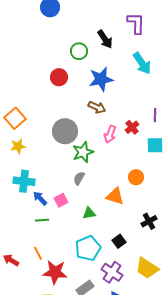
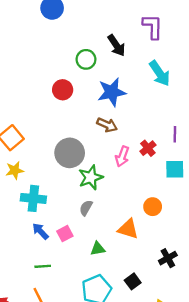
cyan cross: (24, 181) -> (33, 198), moved
green line: (42, 220) -> (43, 266), moved

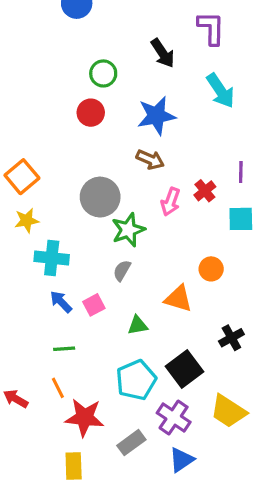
green circle: (86, 59) -> (103, 73), moved
black square: (133, 281) -> (185, 369), size x1.6

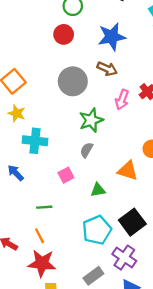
gray circle: (100, 197) -> (73, 81), moved
yellow star: (27, 220) -> (17, 113), turned 30
blue arrow: (61, 302) -> (16, 173), moved
red star: (84, 418) -> (42, 263), moved

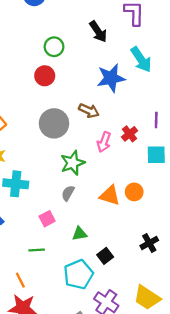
blue star: (112, 37) -> (111, 78), moved
orange triangle: (128, 171) -> (110, 195), moved
green line: (44, 207) -> (37, 250), moved
black square: (132, 222) -> (105, 256), moved, size x0.6

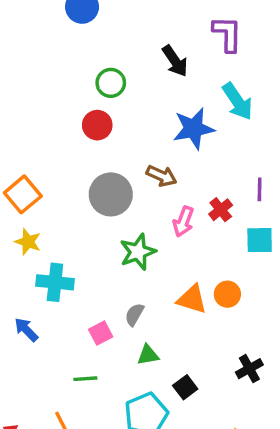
gray semicircle: (68, 193) -> (134, 314), moved

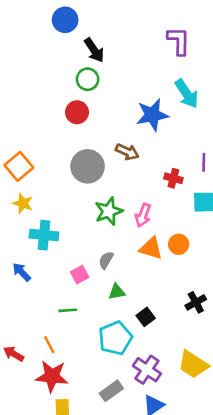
black arrow: (175, 61) -> (94, 50), moved
red cross: (221, 210) -> (173, 178), turned -36
pink arrow: (183, 221) -> (143, 215), moved

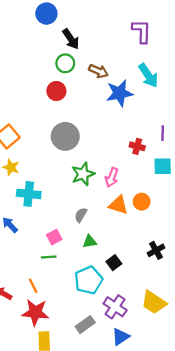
brown arrow: (127, 152) -> (98, 71), moved
pink square: (80, 275) -> (54, 237), moved

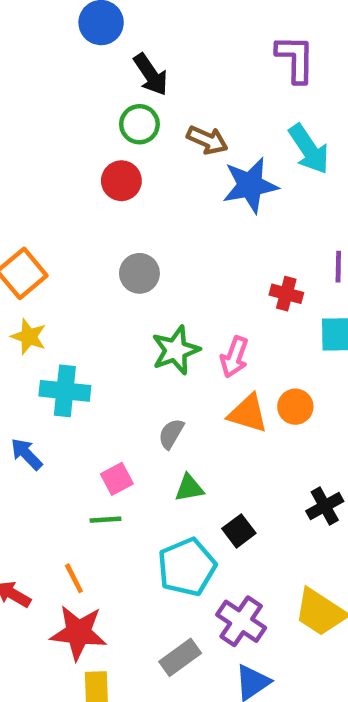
gray circle: (65, 136) -> (139, 273), size x0.7

